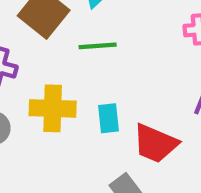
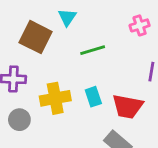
green line: (98, 46) -> (93, 50), moved

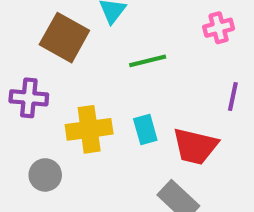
gray circle: (19, 120) -> (45, 175), moved

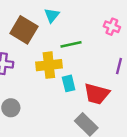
pink cross: (219, 28) -> (112, 27), turned 35
yellow cross: (89, 129) -> (49, 65), moved

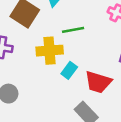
cyan rectangle: (69, 83) -> (69, 70), turned 49

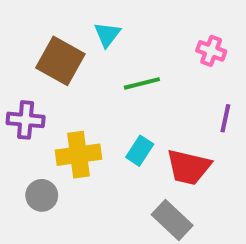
yellow cross: (50, 51) -> (78, 155), moved

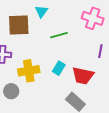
pink cross: (211, 51) -> (93, 18), size x1.5
brown square: (60, 61) -> (19, 25), turned -30

